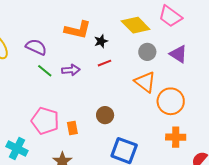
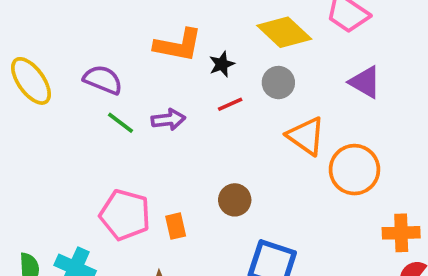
gray circle: (147, 52) -> (278, 83), moved
orange cross: (176, 137) -> (401, 233), moved

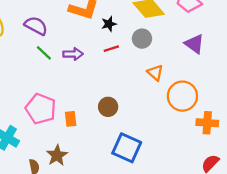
orange triangle: (306, 136) -> (155, 73), size x0.7
orange cross: (401, 233) -> (207, 123), moved

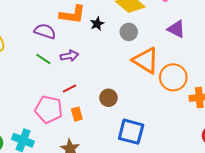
purple semicircle: (36, 26) -> (45, 31), moved
red line: (111, 49) -> (70, 88), moved
orange triangle: (155, 73) -> (146, 60), size x1.8

